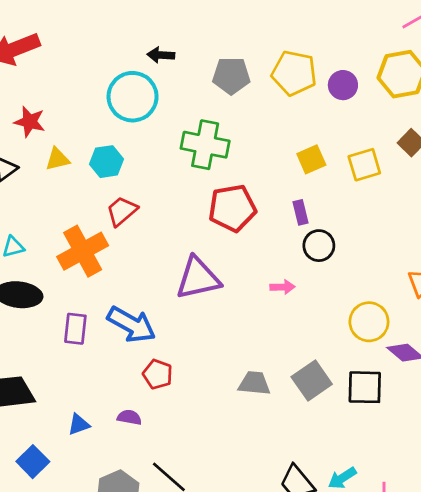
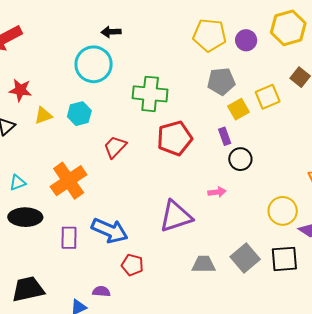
gray pentagon: (231, 76) -> (221, 81), moved
yellow square: (311, 159) -> (238, 109), moved
red trapezoid: (122, 211) -> (115, 147), moved
purple triangle: (198, 278) -> (176, 216), moved
purple semicircle: (129, 417) -> (101, 291), moved

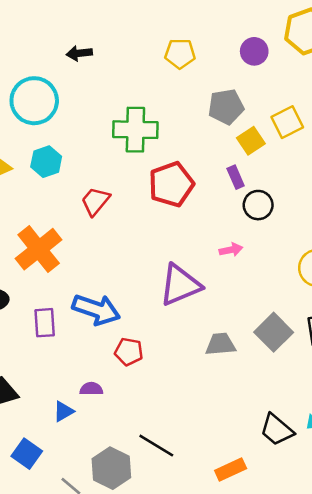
yellow pentagon: (210, 35) -> (180, 54), moved, size x0.7
cyan circle: (94, 64) -> (34, 101), moved

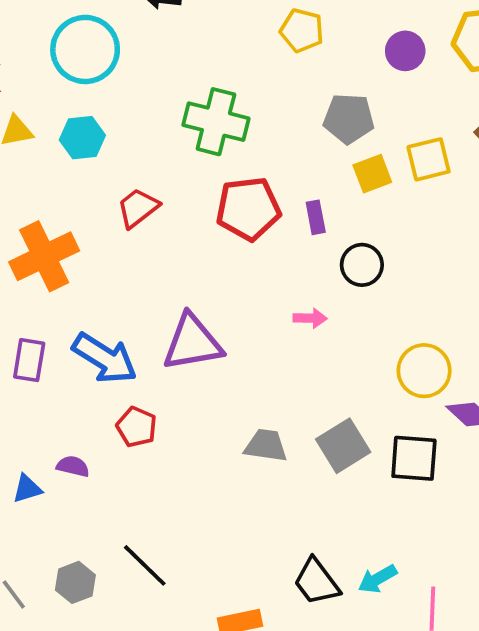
purple rectangle: (236, 177) -> (316, 217), moved
purple triangle: (180, 285) -> (192, 343), moved
gray hexagon: (111, 468) -> (75, 582), size x0.7

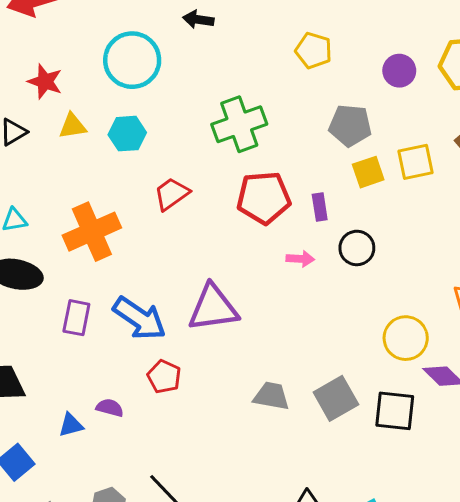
green cross: (216, 122) -> (239, 124), turned -36
pink arrow: (310, 318) -> (300, 259), moved

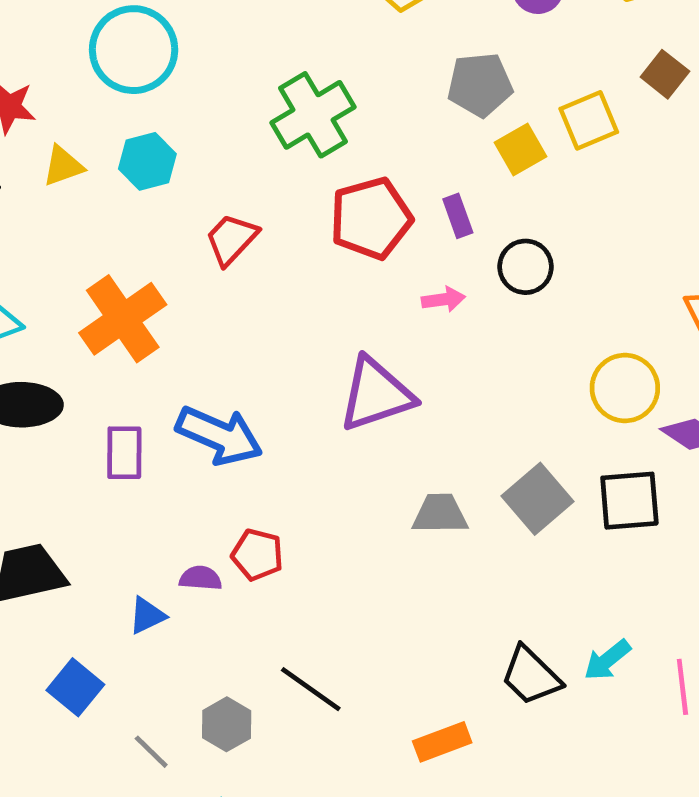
purple triangle: (213, 308) -> (376, 394), moved
red pentagon: (164, 377) -> (257, 555), moved

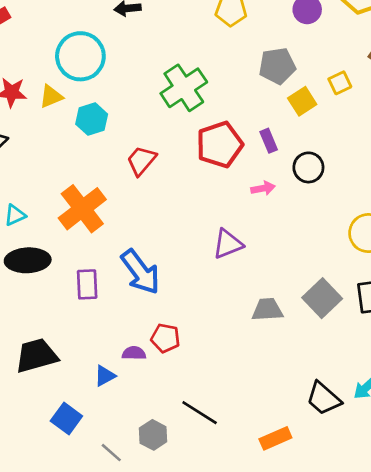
yellow square: (589, 120) -> (340, 83), size x0.7
yellow triangle: (63, 166) -> (51, 96), moved
purple triangle: (376, 394) -> (228, 244), size x0.7
blue arrow: (219, 435) -> (140, 272), turned 33

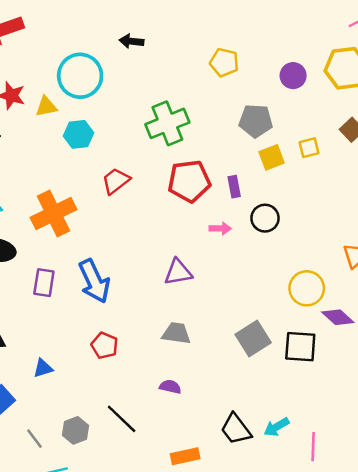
gray trapezoid: (267, 310) -> (176, 333), moved
purple semicircle: (134, 353) -> (170, 387), moved

